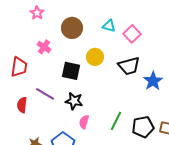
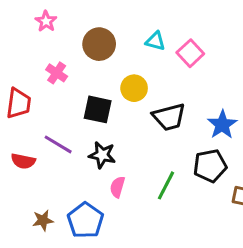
black trapezoid: (129, 66) -> (169, 117), moved
red semicircle: (22, 105) -> (23, 161), turned -84
black pentagon: (143, 127) -> (210, 166), moved

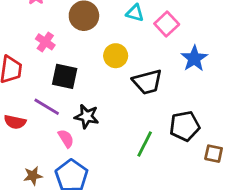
black square: (98, 109) -> (65, 76), moved
blue star: (222, 125) -> (194, 58), moved
pink semicircle: (117, 187) -> (66, 138), moved, turned 132

